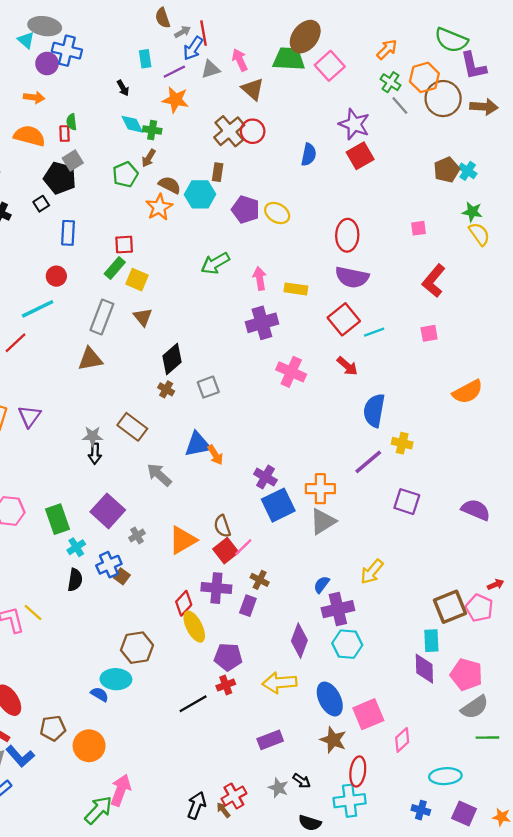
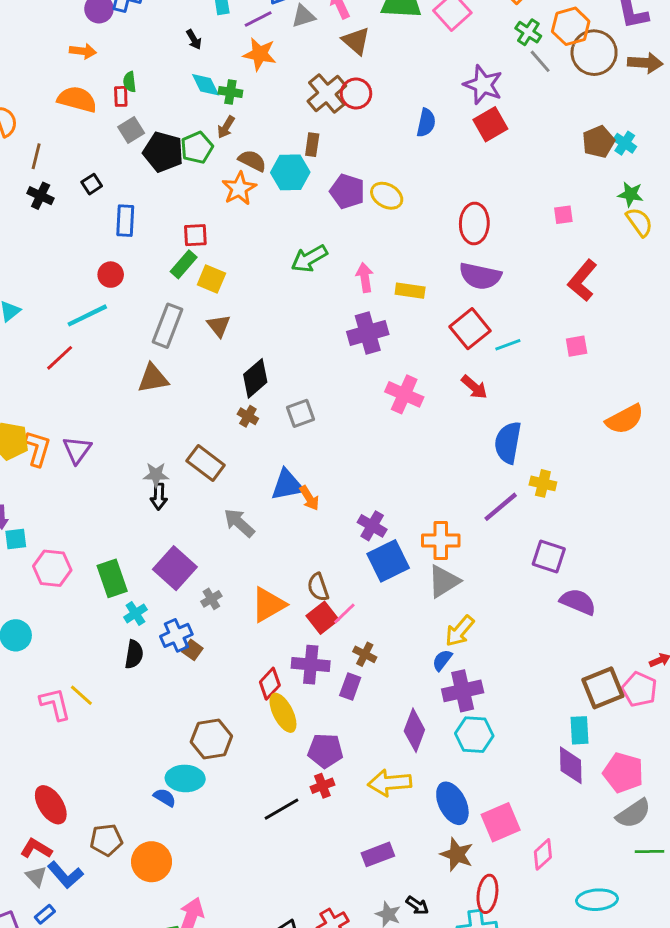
black pentagon: (60, 178) -> (163, 152), moved
purple semicircle: (476, 510) -> (578, 602), moved
yellow arrow: (372, 572) -> (460, 631), moved

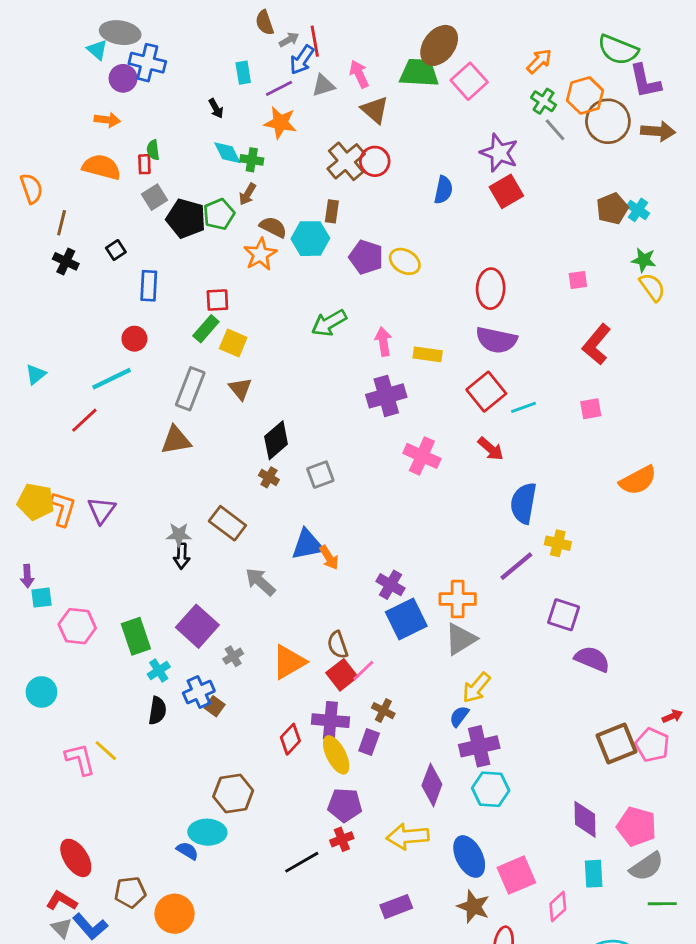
yellow ellipse: (283, 713) -> (336, 755), moved
cyan rectangle: (579, 730) -> (594, 874), moved

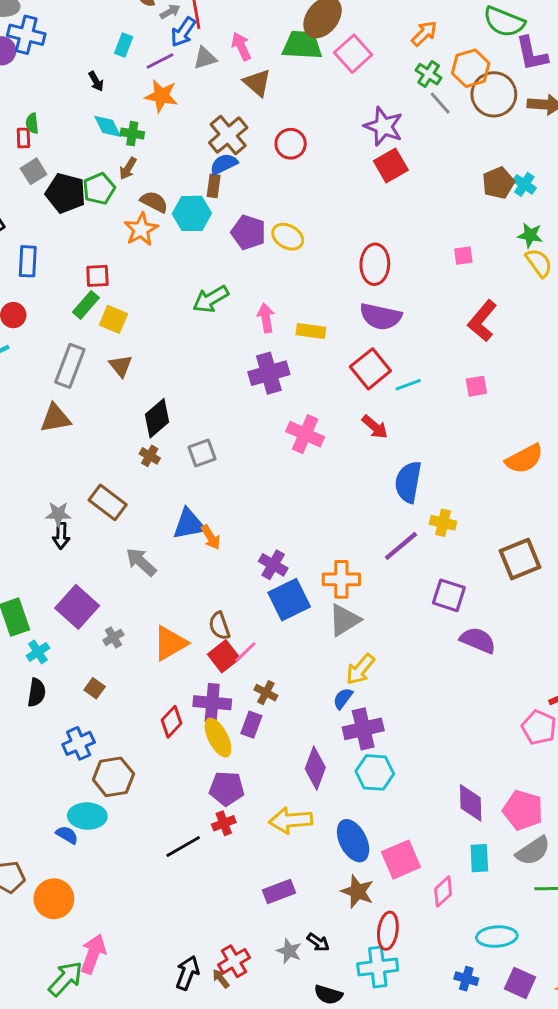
cyan rectangle: (243, 73) -> (124, 45), turned 30
red circle: (375, 161) -> (291, 144), moved
blue semicircle: (443, 190) -> (224, 164), moved, turned -128
blue cross: (199, 692) -> (79, 743), moved
brown square: (617, 743) -> (520, 559), moved

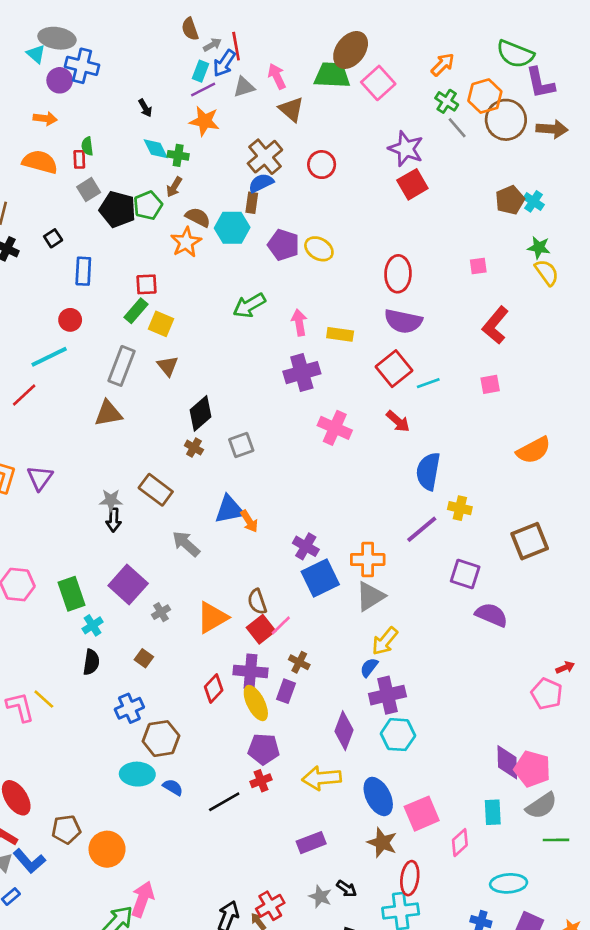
cyan rectangle: (124, 45) -> (200, 71), moved
purple diamond: (471, 803) -> (507, 762), moved
blue semicircle: (67, 835) -> (173, 787), moved

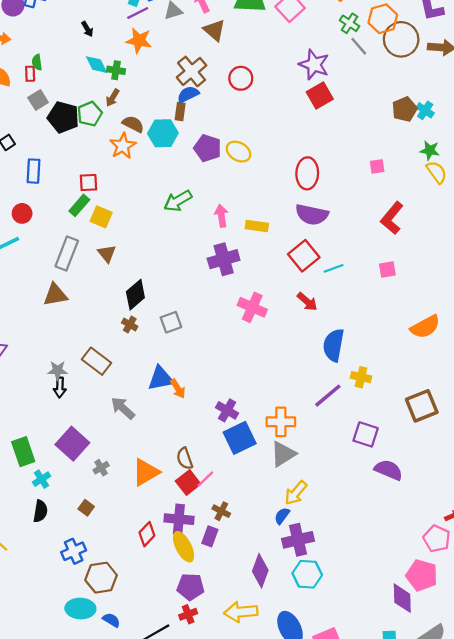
pink pentagon: (532, 769) -> (422, 575), moved

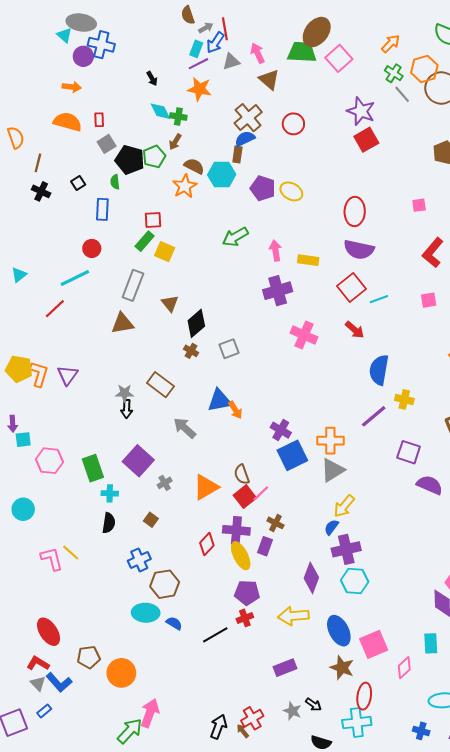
green semicircle: (37, 62) -> (115, 182), moved
brown triangle: (107, 254) -> (170, 303), moved
cyan cross: (42, 479) -> (110, 493), turned 35

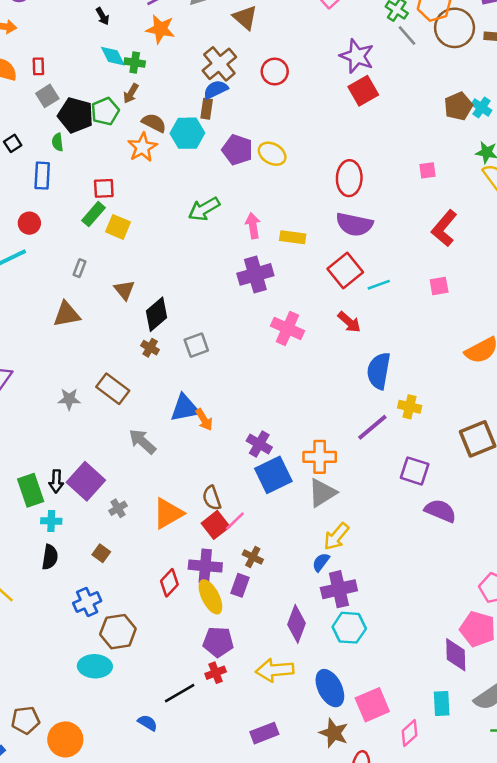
gray rectangle: (133, 285) -> (79, 268), size x0.5
black arrow: (127, 409) -> (56, 481), moved
blue semicircle: (174, 623) -> (148, 723), moved

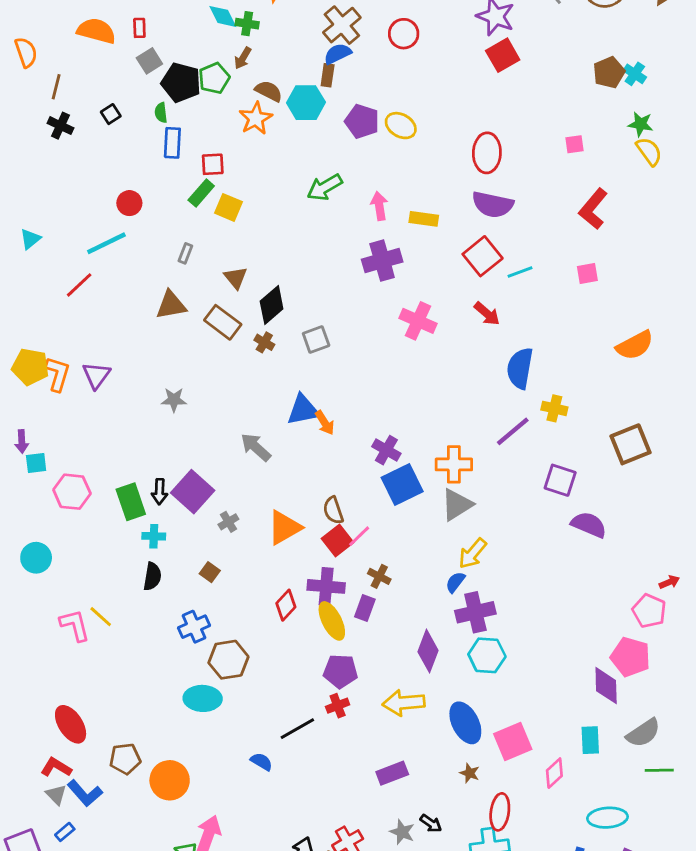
blue rectangle: (42, 176) -> (172, 143), moved
brown rectangle: (113, 389) -> (223, 322), moved
brown star: (334, 733) -> (470, 773), size x0.6

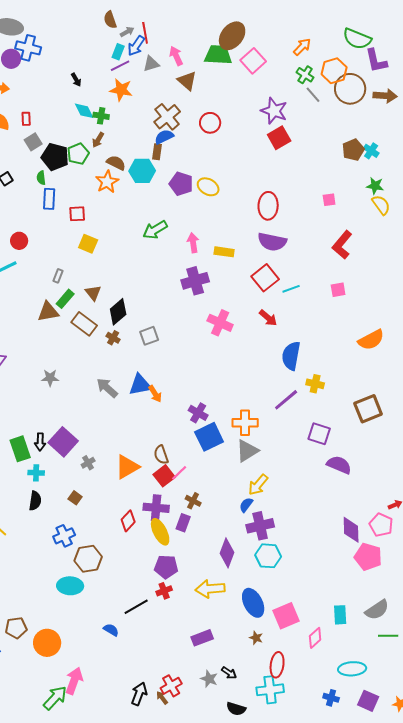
green rectangle: (201, 193) -> (65, 299), moved
gray arrow: (256, 447) -> (107, 388), moved
purple diamond: (606, 686) -> (351, 530), moved

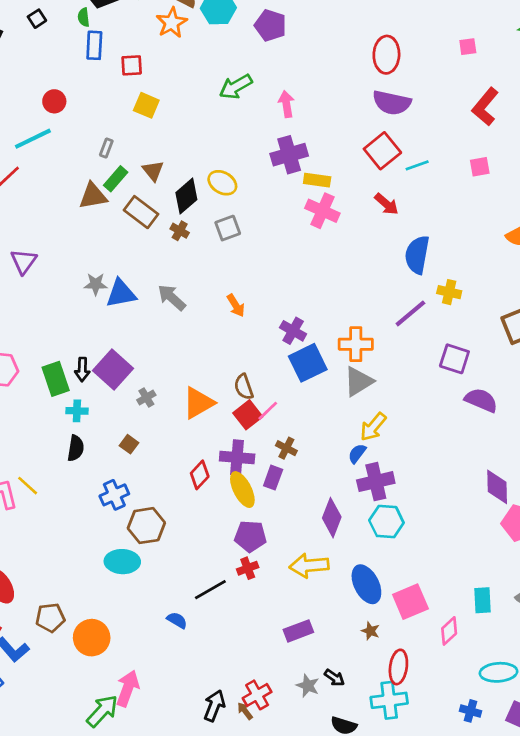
yellow ellipse: (208, 187) -> (222, 183), moved
yellow rectangle: (224, 252) -> (317, 180), moved
blue triangle: (140, 385) -> (121, 293), moved

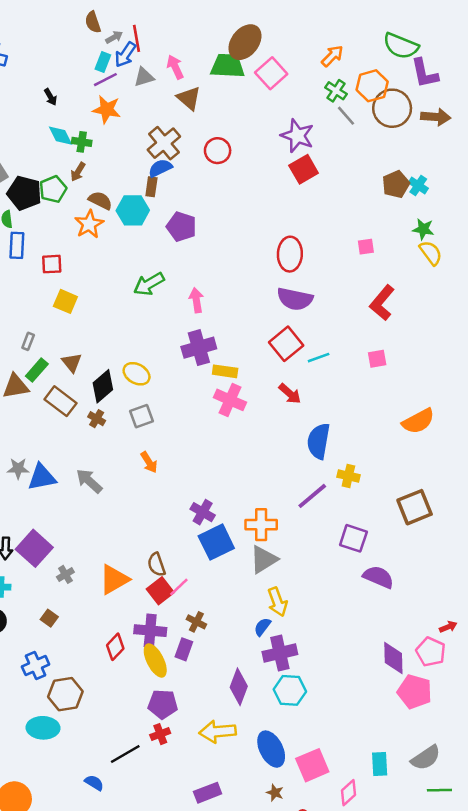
orange arrow: (236, 305) -> (149, 462), moved
yellow arrow: (373, 427) -> (277, 602), turned -60

